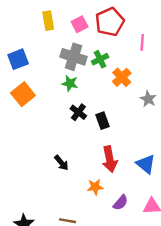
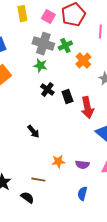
pink square: (80, 24) -> (48, 17), turned -32
red arrow: (110, 159) -> (87, 108), moved
orange star: (95, 187) -> (58, 162), moved
purple semicircle: (121, 203) -> (82, 165), turned 56

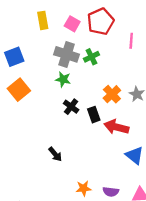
orange cross: (83, 61) -> (112, 94), moved
red arrow: (87, 108) -> (116, 127), turned 115

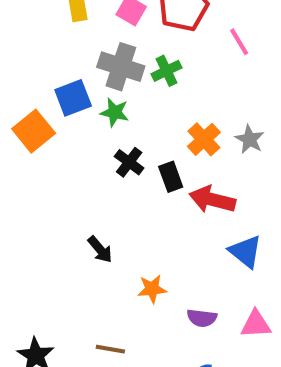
pink line: (131, 41) -> (239, 42), turned -35
blue square: (14, 57) -> (73, 98), moved
orange star: (84, 188) -> (152, 289), moved

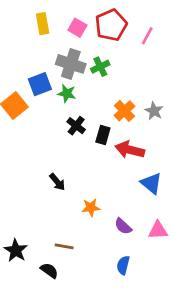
pink line: (239, 42) -> (147, 36), moved, turned 60
black rectangle: (171, 177) -> (103, 135), turned 36
purple semicircle: (202, 318) -> (123, 226), turned 36

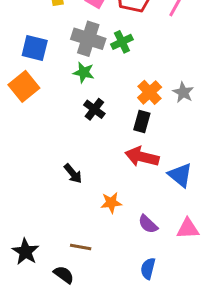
blue square: (40, 84) -> (35, 48), moved, turned 35
black rectangle: (103, 135) -> (142, 121), moved
red arrow: (130, 150) -> (142, 157), moved

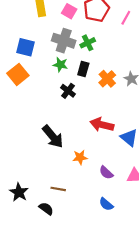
black rectangle: (142, 121) -> (83, 69), moved
black arrow: (73, 174) -> (53, 137), size x1.6
blue semicircle: (148, 269) -> (106, 204), turned -64

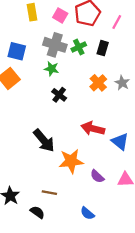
black rectangle: (83, 69) -> (103, 48), moved
orange star: (80, 157) -> (71, 161), size x1.6
blue semicircle: (106, 204) -> (87, 213), moved

